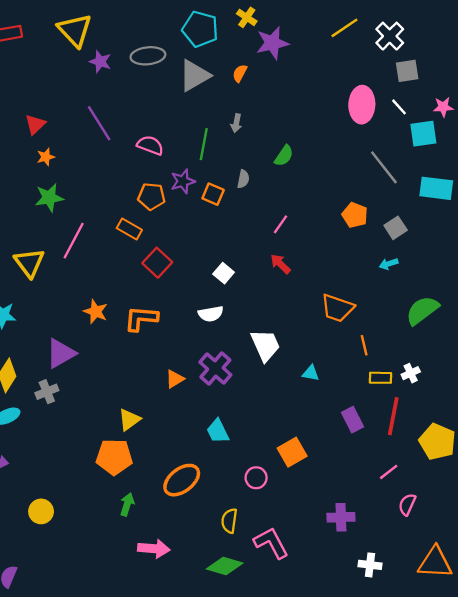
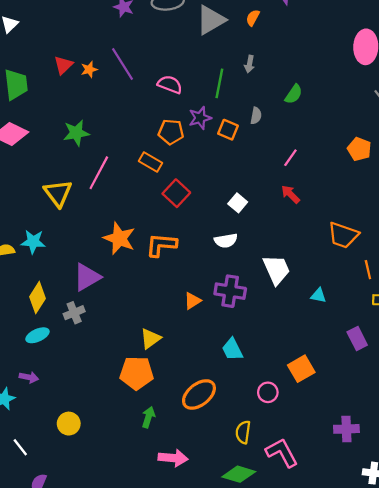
orange star: (46, 157) -> (89, 69), moved
orange star: (96, 312) -> (119, 238), size x1.4
purple cross: (215, 368) -> (230, 291), turned -32

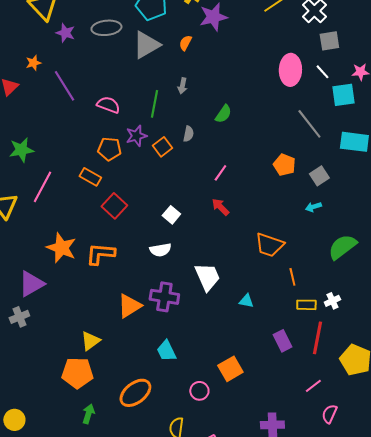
orange star: (89, 69) -> (33, 63), moved
orange square: (228, 130) -> (162, 147), turned 30
orange triangle: (192, 301) -> (129, 306), size x1.5

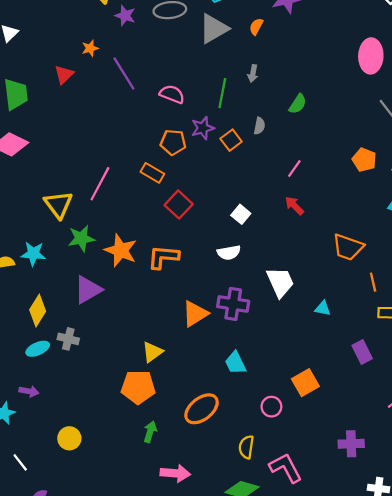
green star: (21, 150) -> (81, 238), moved
gray cross: (19, 317) -> (68, 339), moved, turned 36

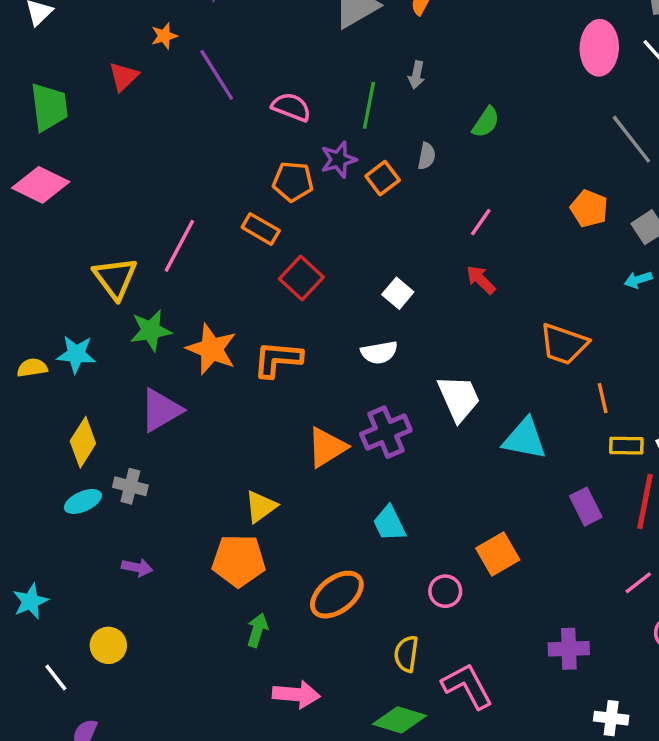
purple cross: (233, 304) -> (386, 432), turned -32
cyan triangle: (323, 308) -> (525, 439), size x1.8
purple arrow: (29, 391) -> (137, 567), moved
yellow circle: (69, 438) -> (108, 645), moved

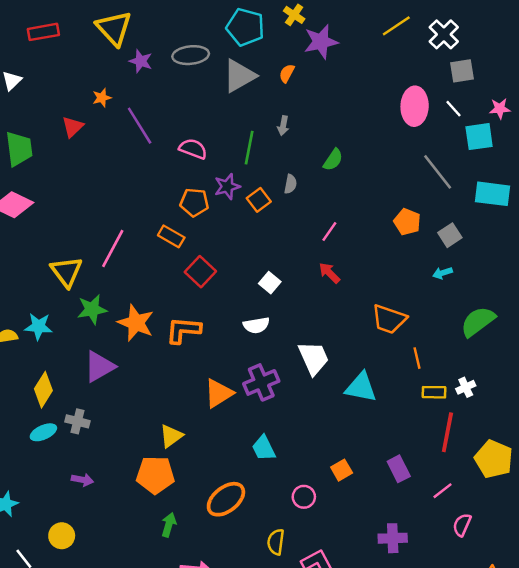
purple rectangle: (586, 507) -> (399, 469), moved
orange square: (498, 554) -> (342, 470), size x0.7

